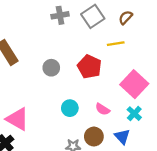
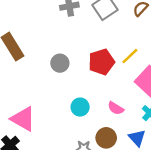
yellow line: (116, 44) -> (130, 56), moved, turned -35
red pentagon: (89, 67) -> (101, 62), turned 30

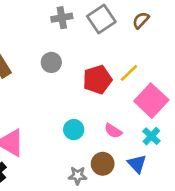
gray circle: (60, 63) -> (51, 62), moved

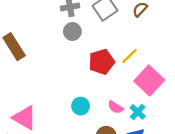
gray circle: (51, 62) -> (72, 31), moved
cyan cross: (151, 136) -> (138, 112), moved

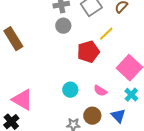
yellow line: (129, 56) -> (106, 34), moved
cyan cross: (138, 112) -> (131, 95), moved

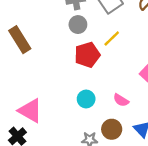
yellow line: (106, 34) -> (112, 38), moved
red pentagon: (88, 52) -> (87, 55), moved

